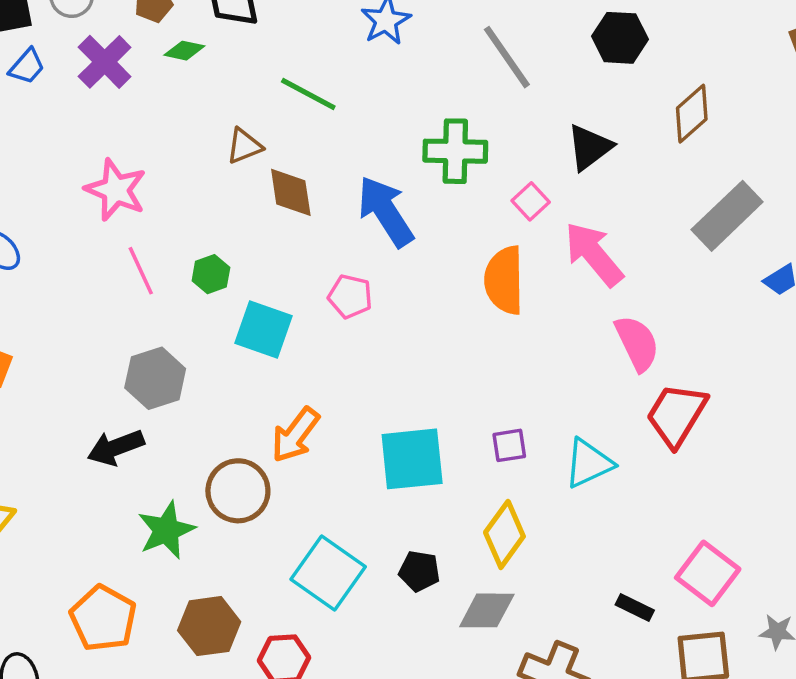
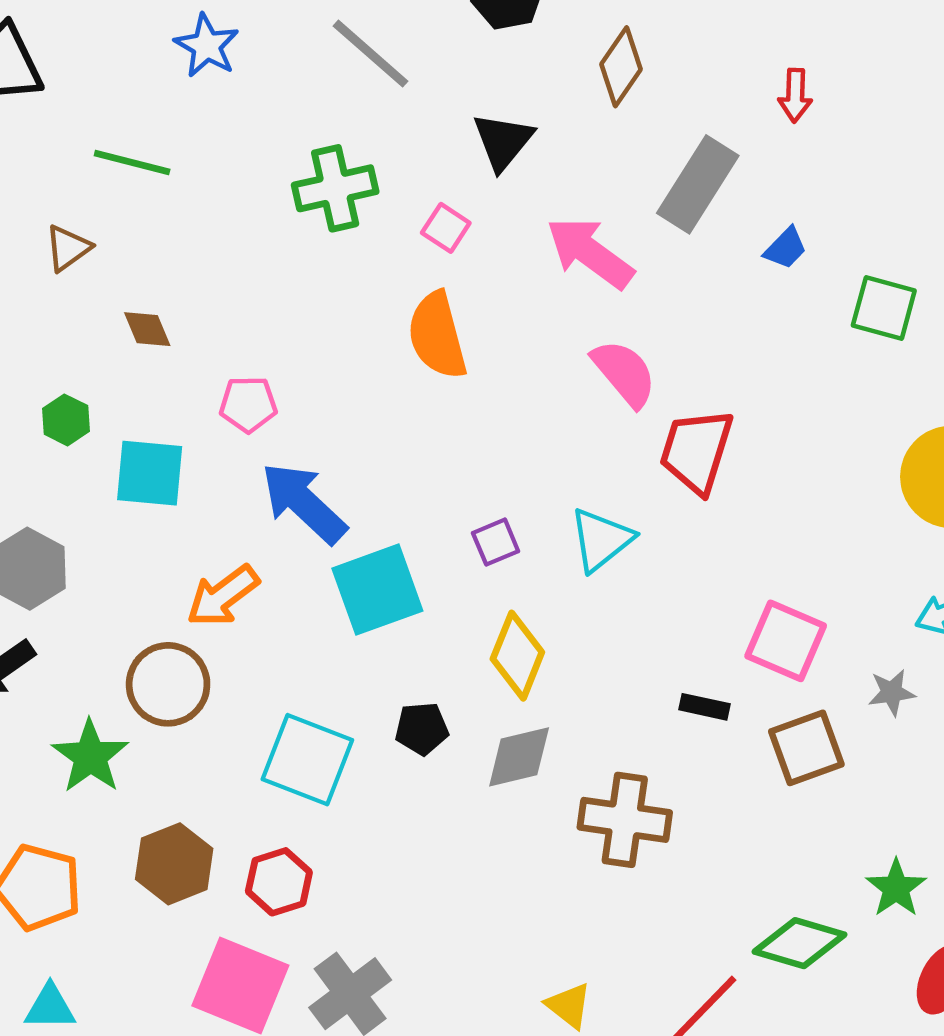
brown diamond: (291, 192) -> (147, 329), moved, size x0.7
blue arrow: (386, 211) -> (304, 503), moved
pink arrow: (594, 254) -> (590, 253), moved
orange arrow: (295, 435) -> (223, 596), turned 30

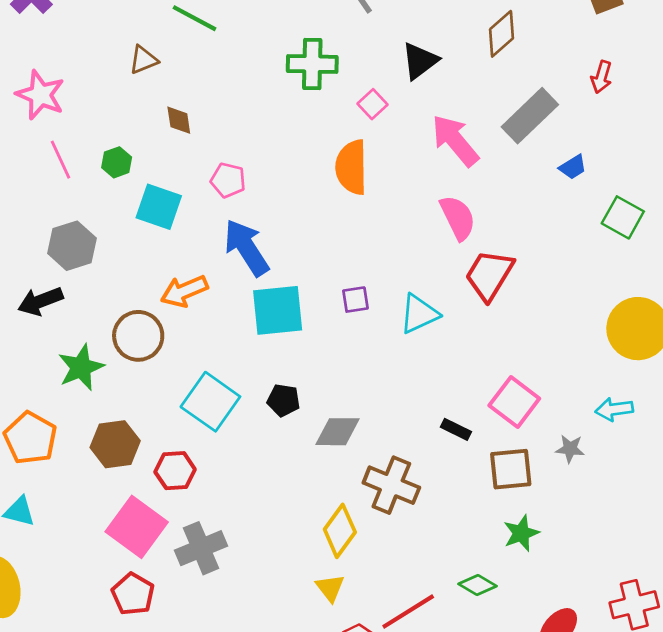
yellow diamond: (517, 656) -> (340, 531), moved
green star: (896, 888) -> (521, 533), moved
green diamond: (799, 943) -> (478, 585), size x0.7

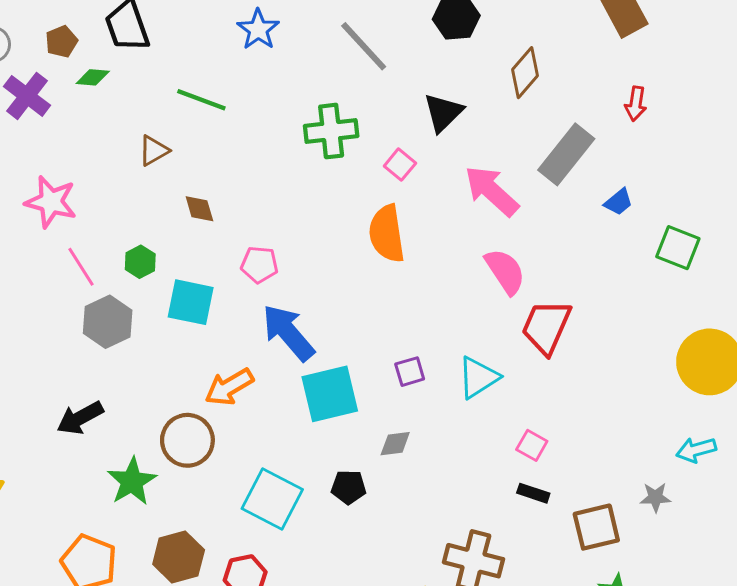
gray hexagon: (72, 246) -> (108, 322), moved
pink square: (514, 402) -> (532, 445), moved, size x0.6
gray diamond: (337, 432) -> (395, 444), moved, size x0.7

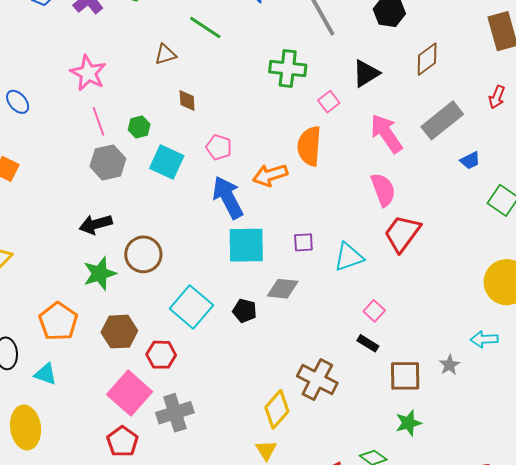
orange arrow: (229, 387) -> (270, 175), moved
black arrow: (80, 418) -> (96, 224), moved
gray diamond: (395, 444) -> (283, 289), size x1.4
gray star: (655, 497) -> (449, 365), turned 30

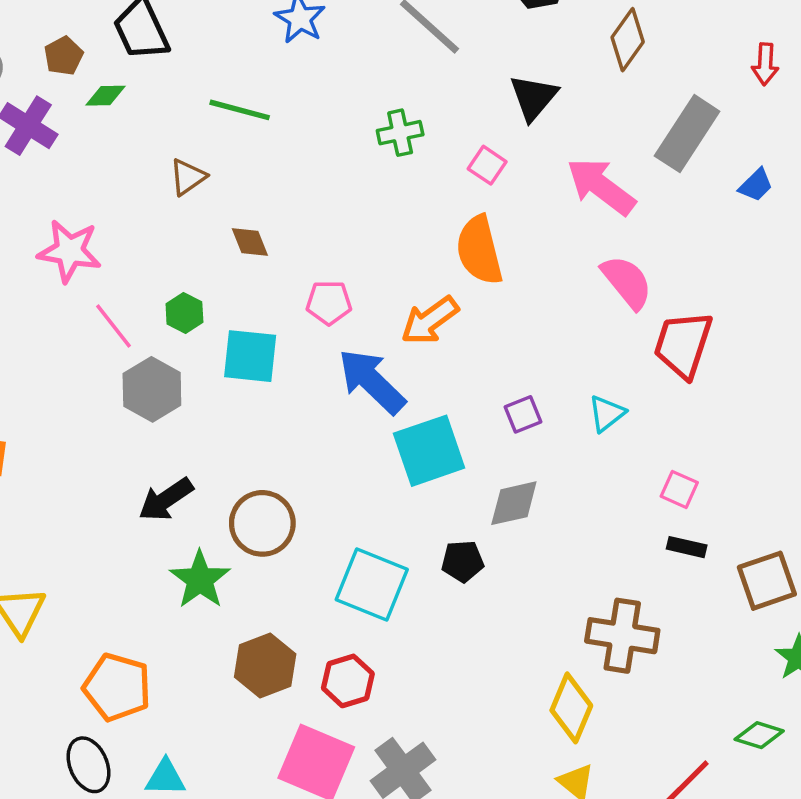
green cross: (288, 68) -> (400, 133), size x0.7
cyan triangle: (349, 257) -> (607, 414), size x0.7
orange pentagon: (58, 321) -> (117, 687), moved

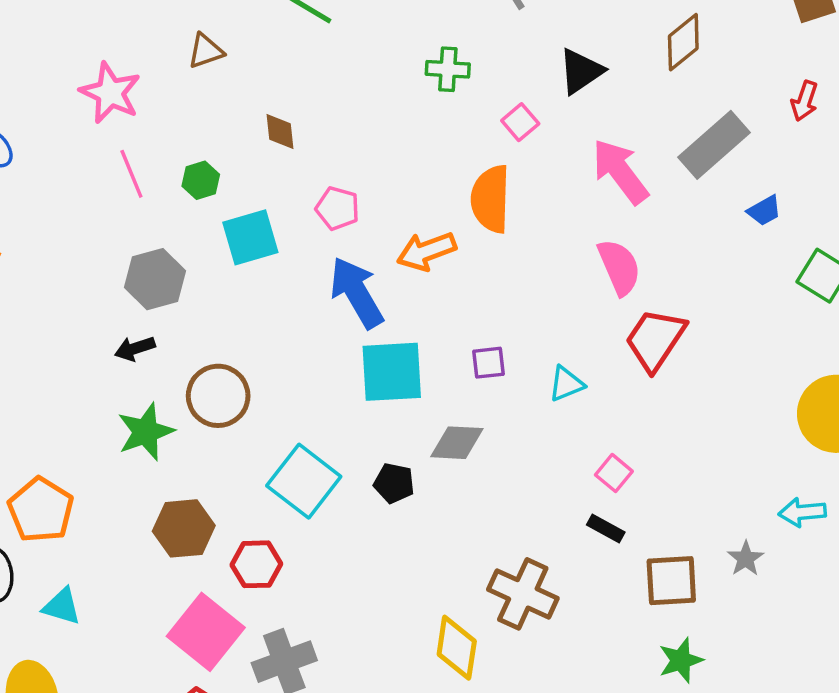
brown triangle: (188, 177) -> (206, 51), moved
cyan square: (250, 356) -> (250, 237), turned -38
gray hexagon: (152, 389) -> (155, 279), moved
black arrow: (166, 499) -> (135, 348), size x0.7
yellow diamond: (571, 708) -> (457, 648), turned -30

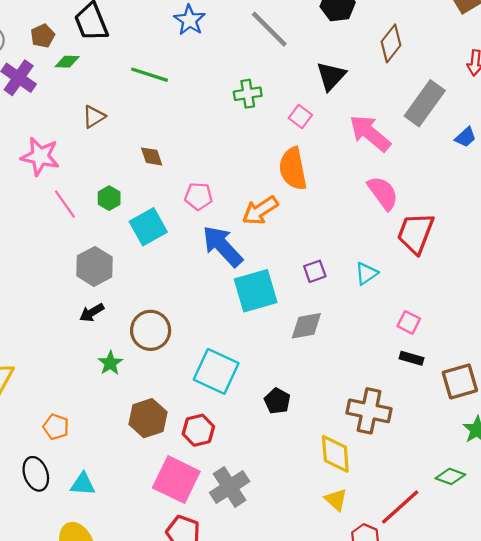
green star: (146, 432) -> (110, 363), size x0.7
black pentagon: (394, 483) -> (277, 401), moved, turned 30
orange pentagon: (41, 510) -> (56, 427), size x0.6

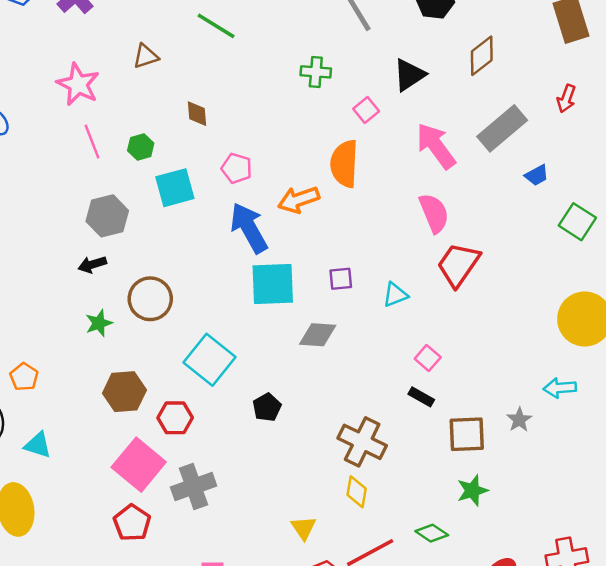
yellow diamond: (335, 454) -> (357, 492), moved, size x0.7

